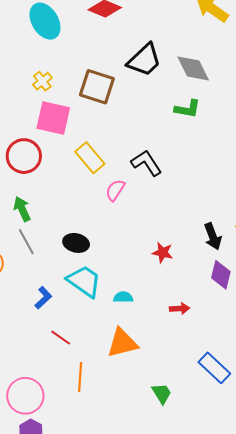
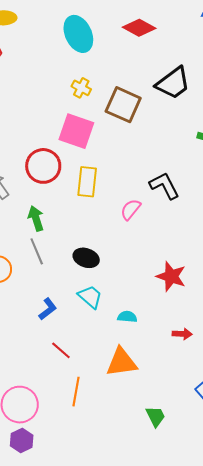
yellow cross: (42, 81) -> (81, 88), moved, turned -30
yellow rectangle: (90, 158) -> (87, 182), moved, turned 40
red star: (163, 253) -> (171, 276), size x1.4
cyan trapezoid: (84, 281) -> (90, 297), size x0.7

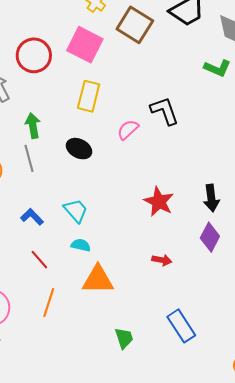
red circle: (43, 166) -> (34, 55), moved
black ellipse: (86, 258) -> (79, 149), moved
blue L-shape: (48, 309) -> (32, 217), turned -105
cyan semicircle: (127, 317) -> (81, 245), moved

